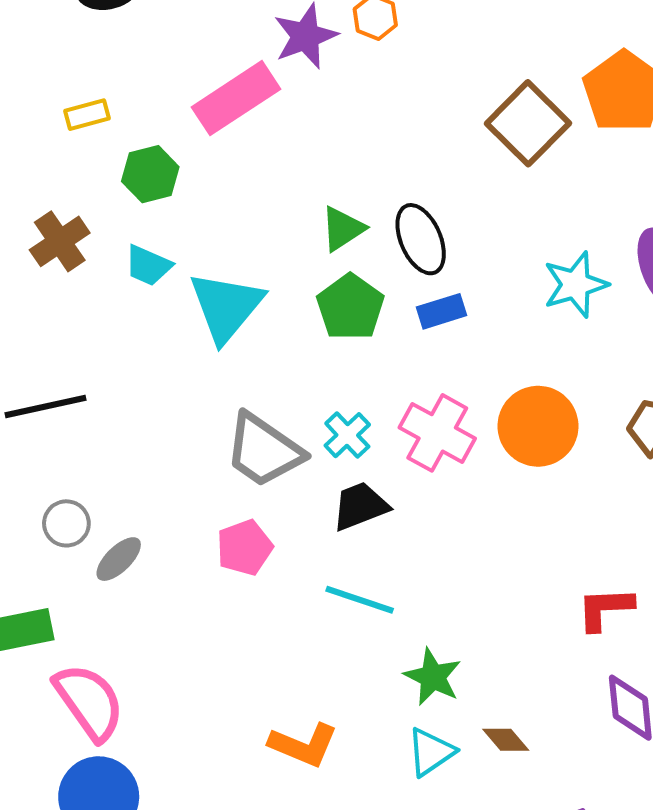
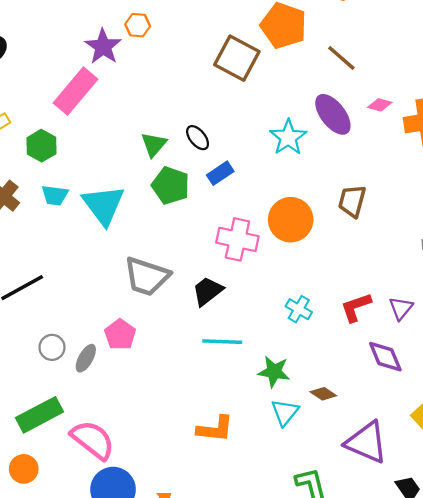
black ellipse: (421, 239) -> (198, 138), size x0.7
cyan cross: (347, 435) -> (299, 309), moved
pink pentagon: (244, 548) -> (120, 335), moved

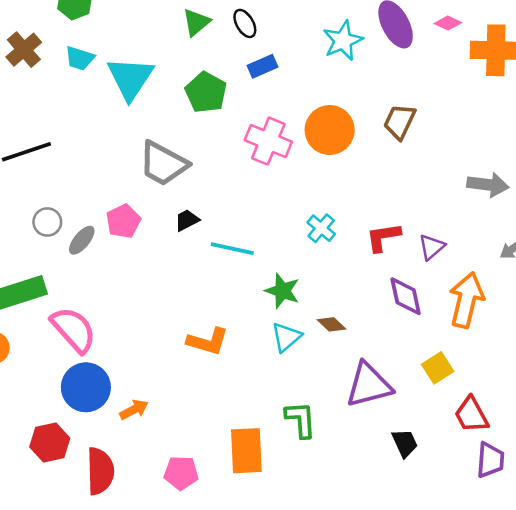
green pentagon: (170, 185) -> (206, 92), moved
black trapezoid: (208, 291) -> (187, 220), moved, size x0.7
purple triangle: (366, 442) -> (369, 385), turned -48

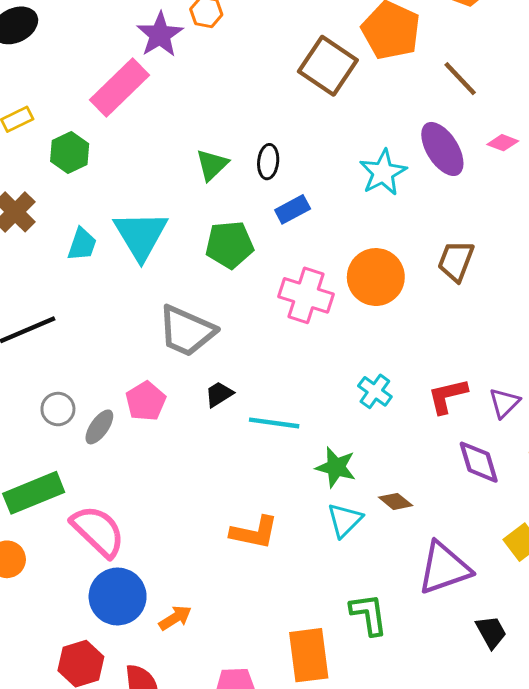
black ellipse: (245, 23) -> (268, 162), turned 40
cyan trapezoid: (80, 58) -> (82, 244), moved, turned -84
green pentagon: (206, 92) -> (229, 245), turned -30

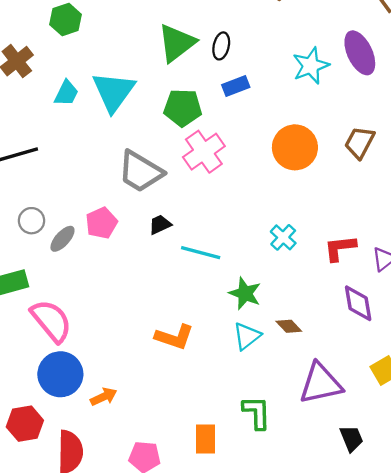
green triangle: (212, 165) -> (177, 43), size x1.5
pink cross: (306, 295) -> (204, 152), moved, turned 30
orange rectangle: (309, 655) -> (205, 439), size x0.7

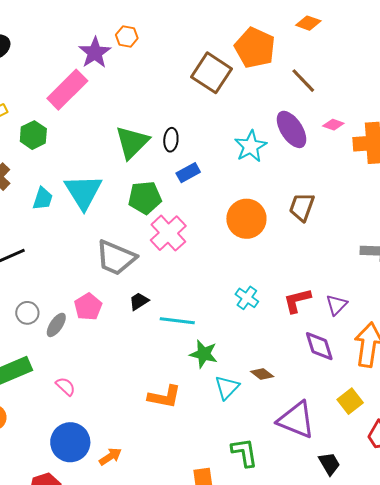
green star: (245, 293) -> (204, 354), moved
pink semicircle: (51, 321) -> (65, 386), moved, size x0.5
purple triangle: (321, 383) -> (296, 420), turned 42

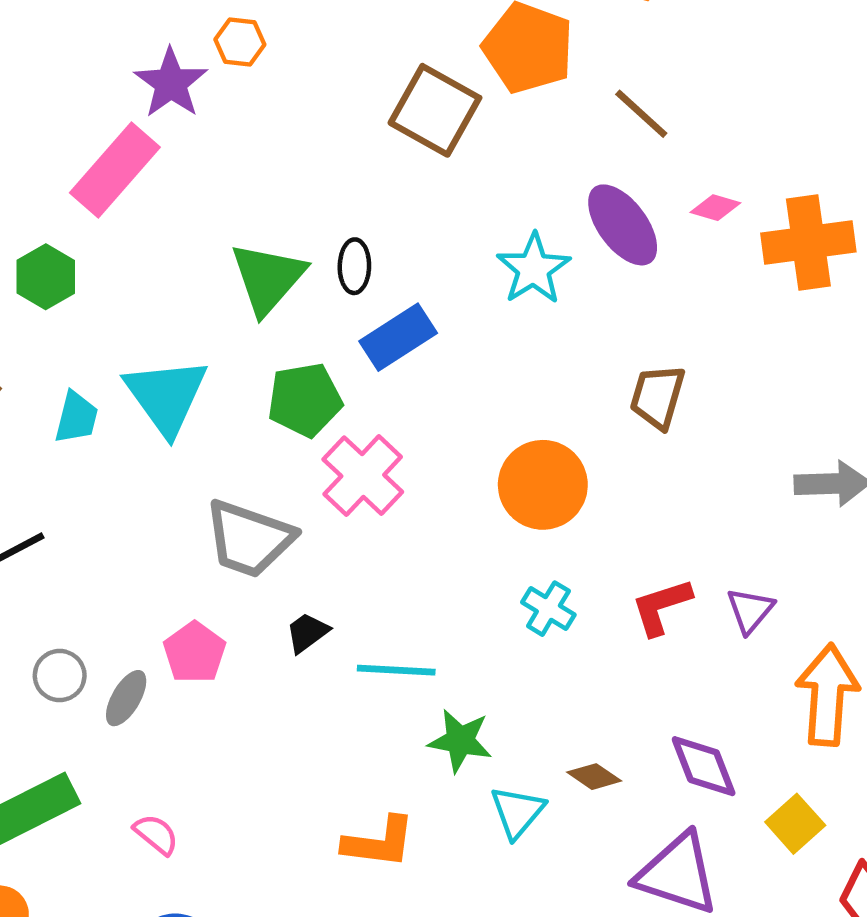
blue rectangle: (188, 173) -> (398, 337), size x1.4
orange circle: (246, 219) -> (543, 485), moved
purple diamond: (319, 346) -> (704, 766), moved

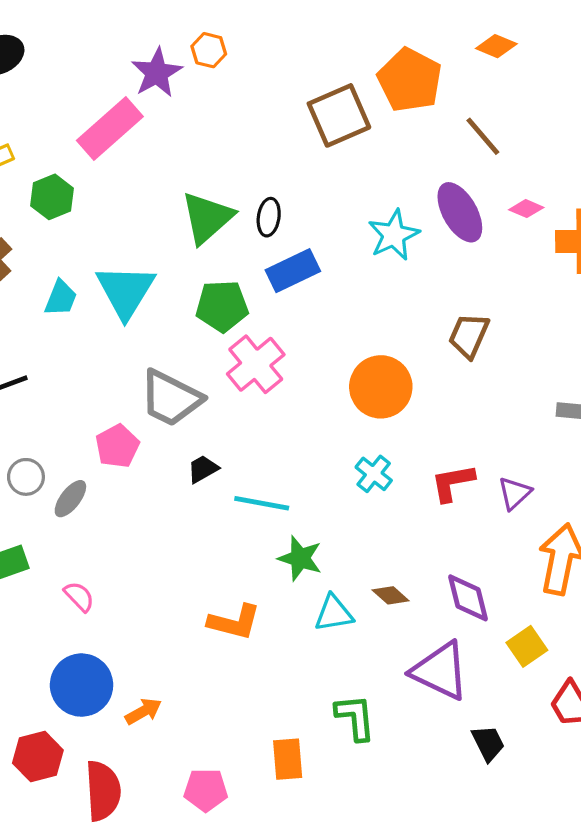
brown square: (435, 110) -> (339, 115), turned 30
pink pentagon: (195, 653) -> (117, 446), moved
cyan triangle: (517, 812) -> (334, 613), turned 33

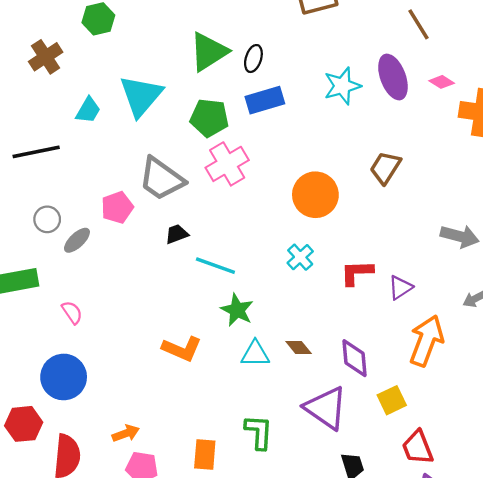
cyan trapezoid: (61, 298) -> (88, 110), moved
orange arrow: (143, 711) -> (126, 433), moved

